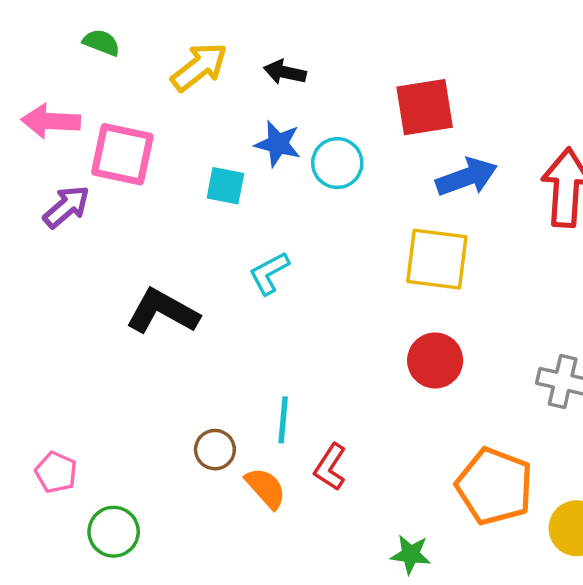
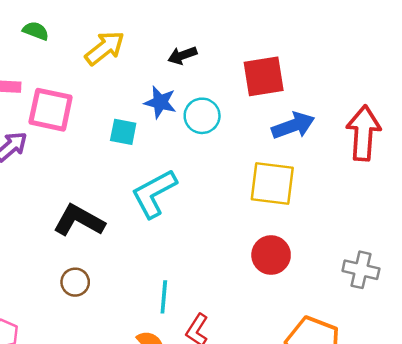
black arrow: (285, 72) -> (182, 55), moved, turned -32
cyan L-shape: (269, 273) -> (154, 193), size x1.6
brown circle: (215, 450) -> (75, 282), moved

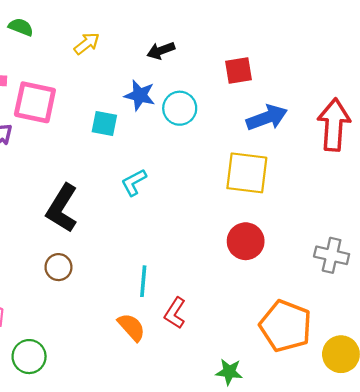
yellow arrow: (105, 48) -> (87, 43), size x0.7
red square: (264, 76) -> (239, 71), size x0.7
cyan L-shape: (154, 193) -> (134, 182), size x0.6
black L-shape: (79, 221) -> (62, 208), turned -87

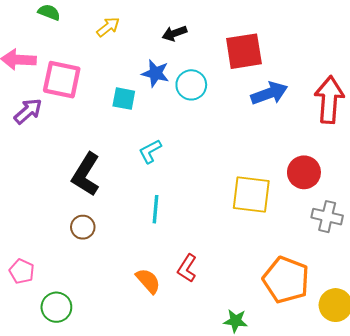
red square: (239, 71) -> (244, 51), size x1.5
yellow square: (247, 173) -> (251, 194), moved
red circle: (246, 241) -> (304, 172), moved
cyan line: (143, 281) -> (155, 209), moved

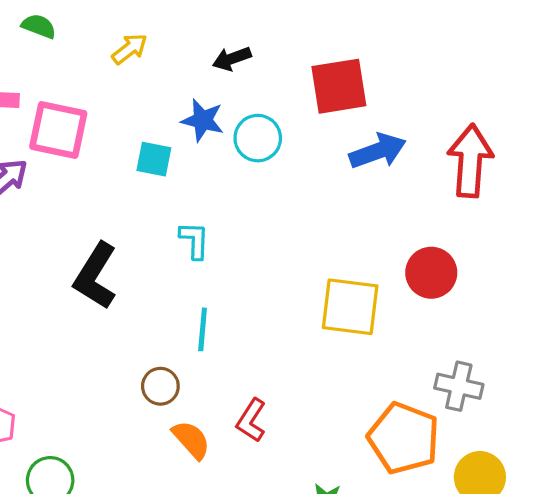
cyan L-shape: (150, 151) -> (194, 240), turned 120
gray cross: (327, 217) -> (459, 386), moved
brown circle: (83, 227) -> (160, 386), moved

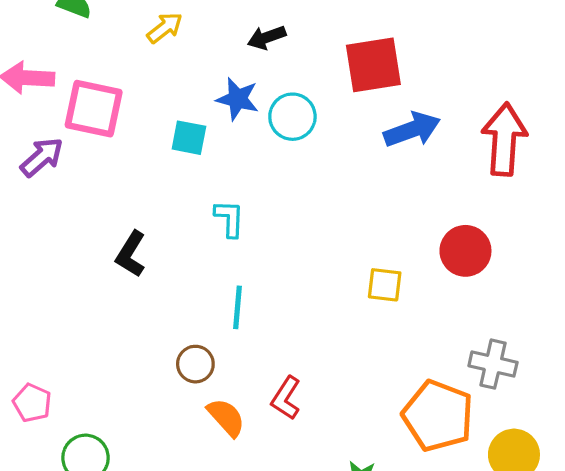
black L-shape: (96, 276) -> (131, 254), size x0.7
yellow square: (350, 307) -> (385, 285), size x0.6

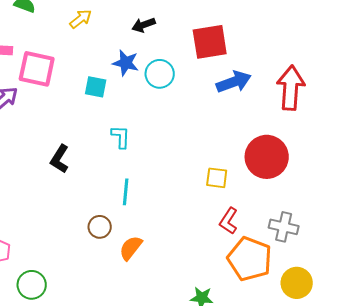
red circle: (465, 251) -> (267, 157), size x1.4
red L-shape: (286, 398) -> (229, 221), moved
orange semicircle: (226, 417) -> (131, 248), moved, turned -100

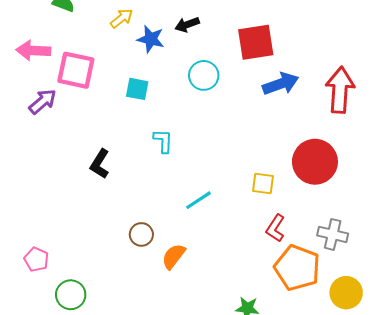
blue star: (126, 63) -> (151, 39), moved
cyan line: (126, 192) -> (199, 200), moved, turned 52

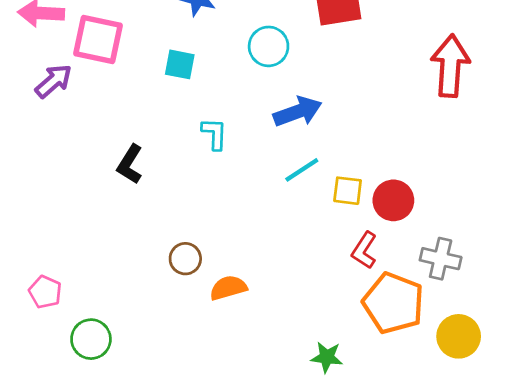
blue arrow: (281, 84) -> (298, 112), moved
red circle: (315, 162) -> (393, 200), moved, size x0.7
cyan line: (199, 200) -> (302, 170), moved
orange semicircle: (174, 256) -> (228, 288), turned 36

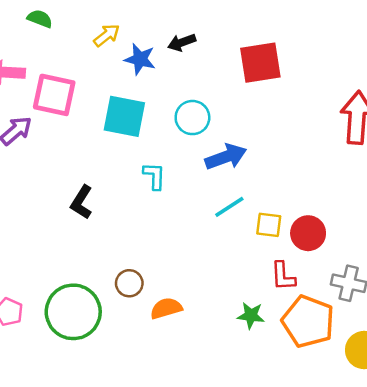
cyan circle: (269, 46) -> (192, 118), moved
cyan square: (180, 64) -> (124, 116), size x1.6
red L-shape: (364, 250) -> (283, 276), turned -36
green circle: (91, 339) -> (73, 312), moved, size x1.6
green star: (327, 357) -> (251, 315), moved

